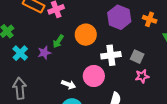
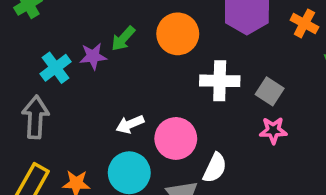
cyan cross: (20, 53) -> (56, 68), moved
pink circle: (94, 76) -> (176, 138), moved
white arrow: (69, 85) -> (130, 124), turned 128

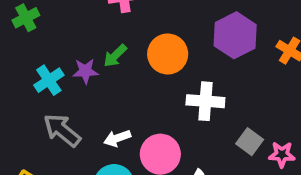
gray square: (270, 91) -> (250, 142), moved
gray arrow: (35, 117) -> (62, 130), moved, turned -57
pink star: (273, 130) -> (282, 154), moved

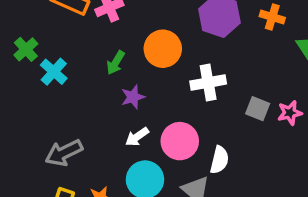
purple star: (85, 71) -> (133, 97), moved
cyan cross: (49, 80) -> (54, 72), moved
gray arrow: (62, 130) -> (64, 153), moved, turned -51

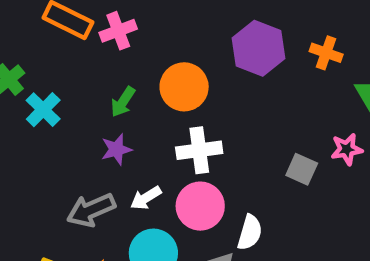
white cross: (208, 83) -> (199, 150), moved
purple star: (133, 97) -> (116, 149), moved
pink star: (290, 113) -> (347, 149), moved
gray arrow: (64, 153) -> (91, 210), moved

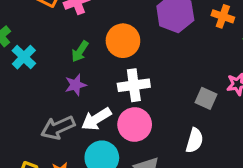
white arrow: (146, 198) -> (96, 119), size x1.4
white semicircle: (250, 232) -> (194, 140), moved

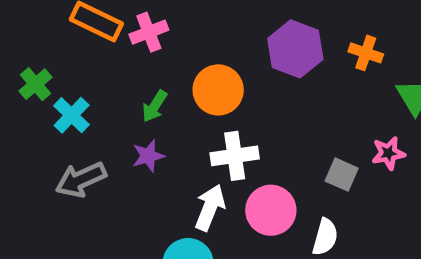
white arrow: (96, 119) -> (210, 208), moved, turned 144
pink circle: (135, 125) -> (271, 210), moved
gray arrow: (58, 128) -> (81, 180), moved

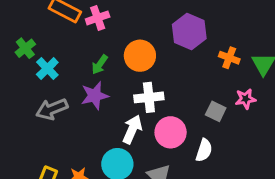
orange cross: (366, 53) -> (229, 58), moved
purple star: (148, 156) -> (95, 96), size x1.4

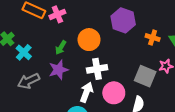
gray square: (216, 111) -> (145, 76), size x1.5

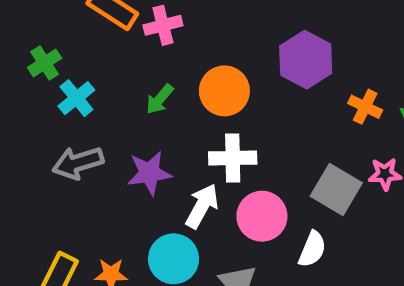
purple star: (58, 70) -> (149, 173), moved

